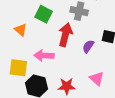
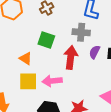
purple semicircle: (88, 46) -> (95, 52), moved
yellow square: (18, 68) -> (28, 81), moved

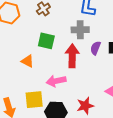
yellow square: (28, 81) -> (34, 100), moved

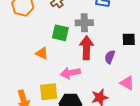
gray cross: (80, 30) -> (84, 23), moved
purple semicircle: (95, 48) -> (110, 57), moved

